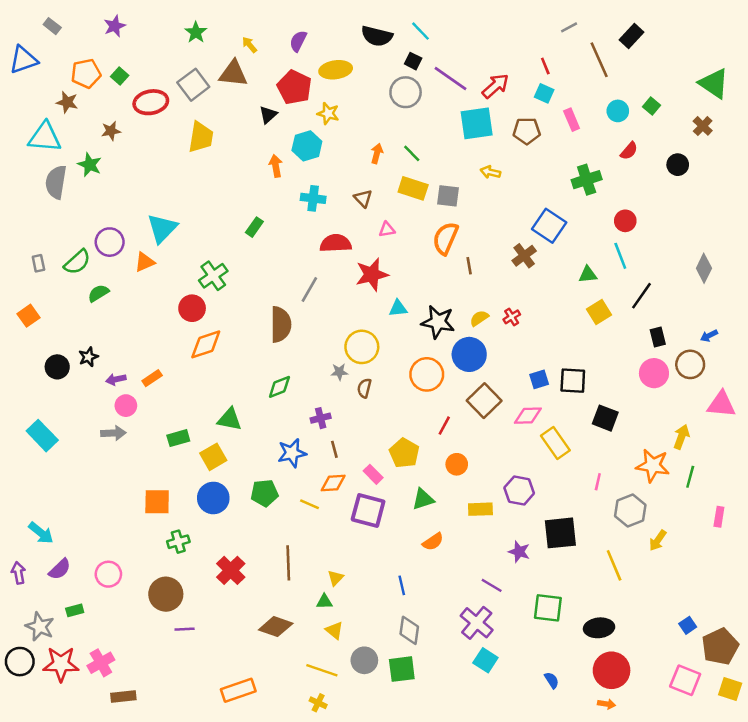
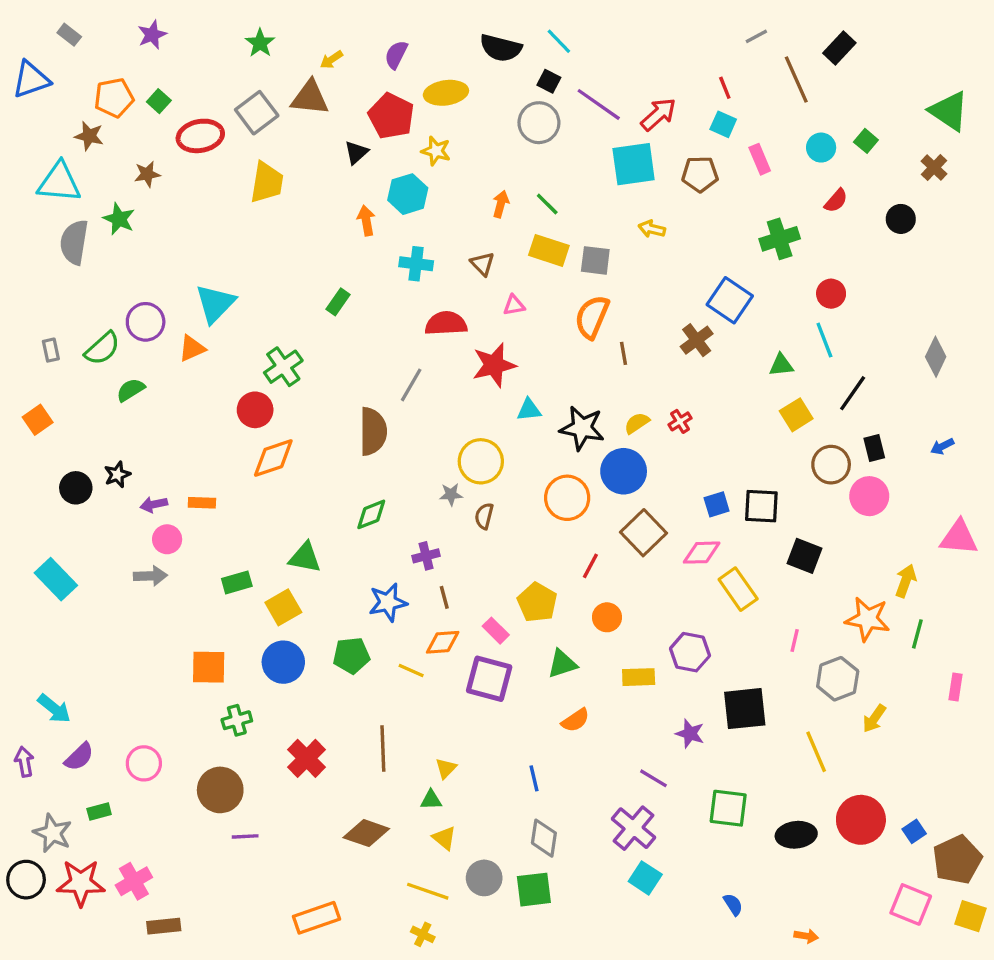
yellow arrow: (249, 45) -> (331, 60), turned -84
brown circle: (690, 364) -> (831, 465), moved
orange rectangle: (152, 378) -> (202, 503), turned 36
red circle: (612, 670) -> (861, 820), moved

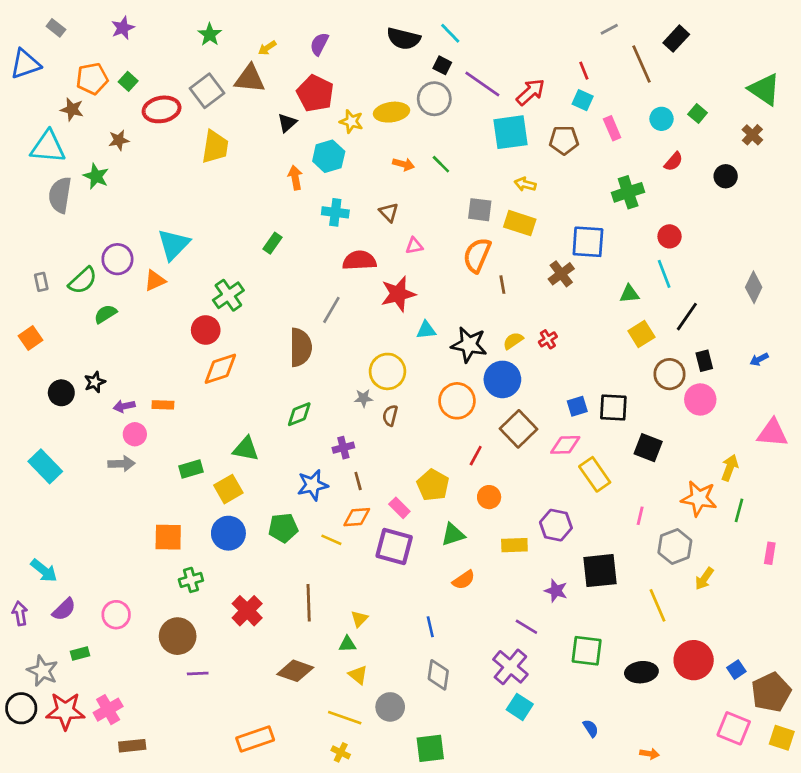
yellow ellipse: (446, 93) -> (391, 112), moved
orange arrow: (501, 204) -> (404, 164), turned 90
yellow rectangle: (549, 250) -> (520, 223), moved
blue square: (730, 300) -> (588, 242), turned -30
green square: (534, 890) -> (430, 748), moved

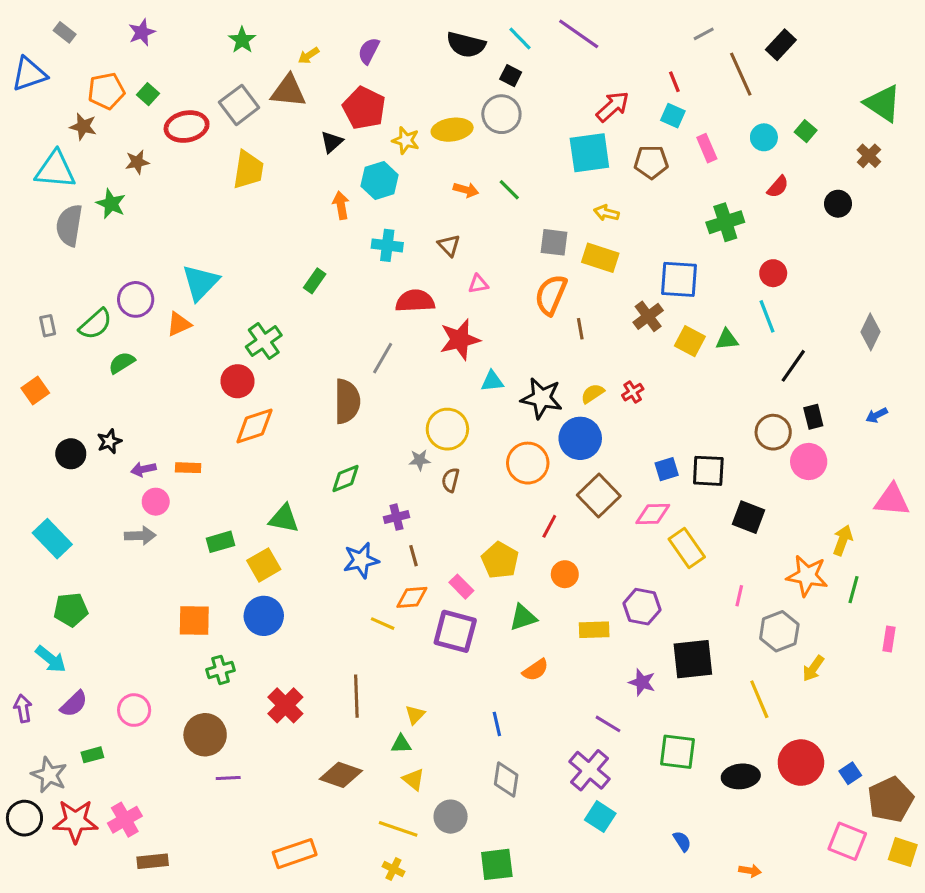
purple line: (482, 84) -> (579, 34), moved
yellow square: (641, 334) -> (690, 341), moved, turned -30
green pentagon: (283, 528) -> (71, 610), moved

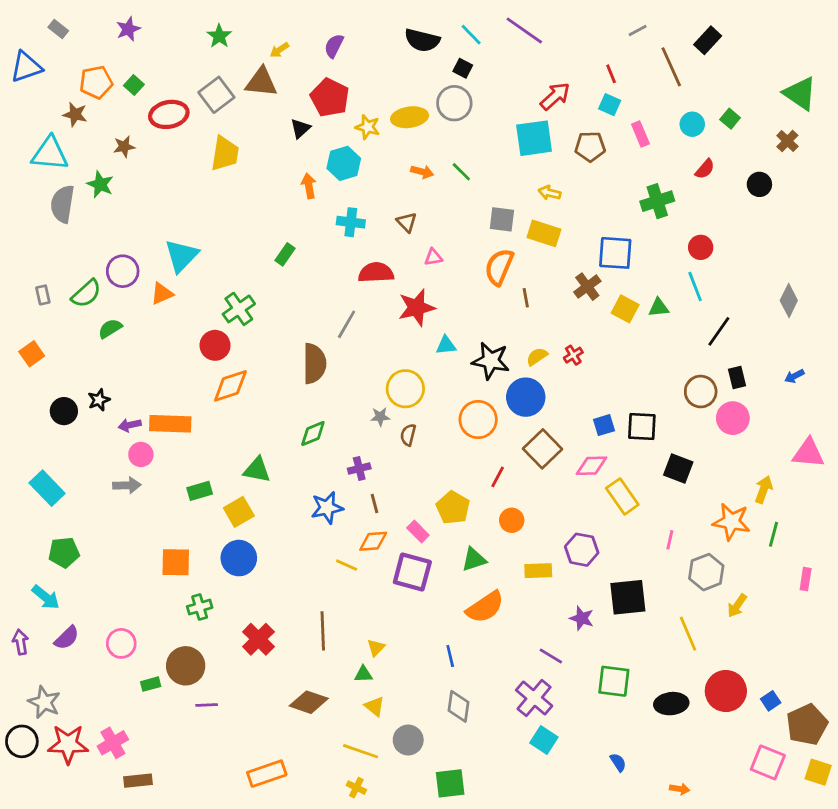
orange rectangle: (188, 468) -> (170, 424), size x1.8
orange semicircle: (535, 670) -> (485, 607), size x1.6
green rectangle: (92, 755) -> (151, 684), moved

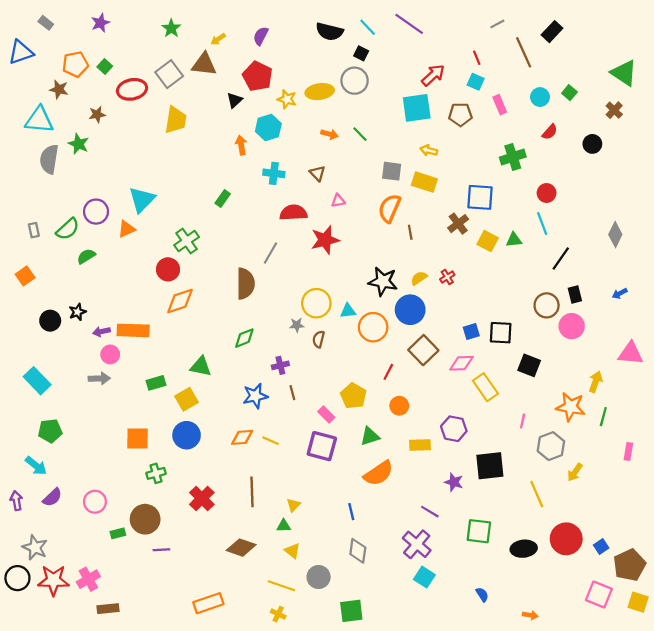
cyan triangle: (446, 345) -> (348, 311), moved
orange diamond: (373, 541) -> (242, 437), moved

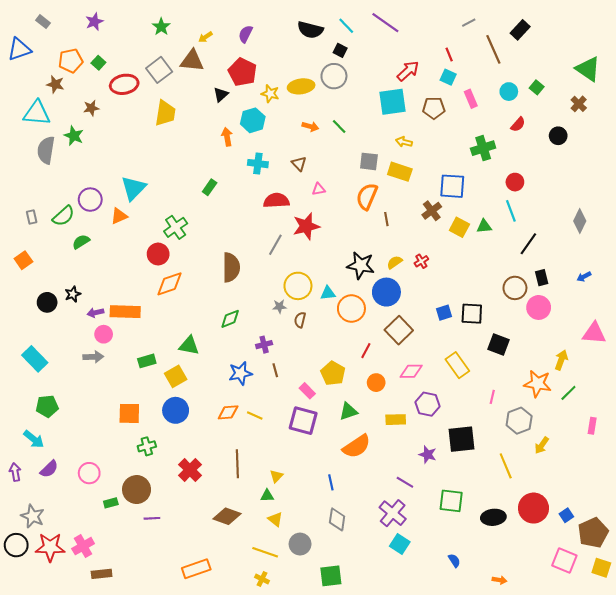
gray line: (271, 253) -> (275, 245), moved
pink diamond: (461, 363) -> (411, 371), moved
green line: (603, 417) -> (568, 393), turned 30

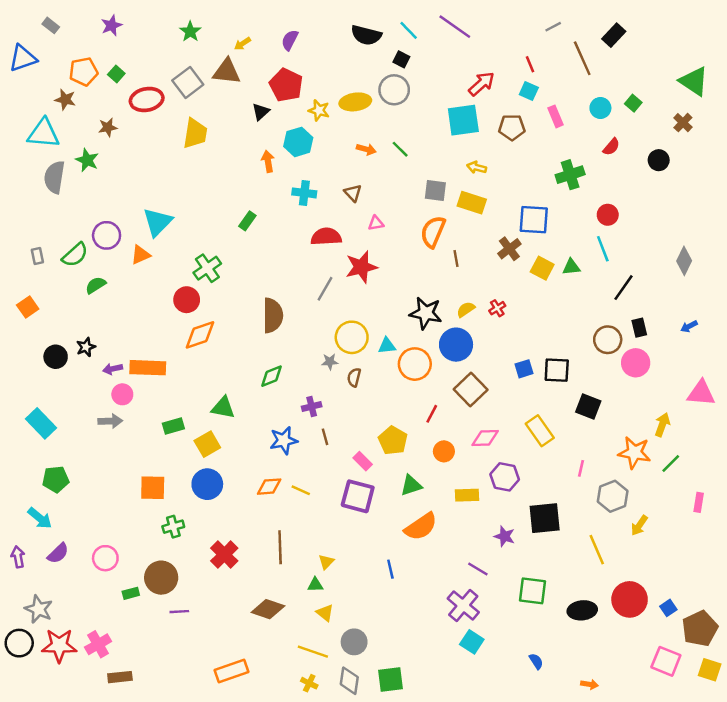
gray diamond: (337, 519) -> (349, 681), moved

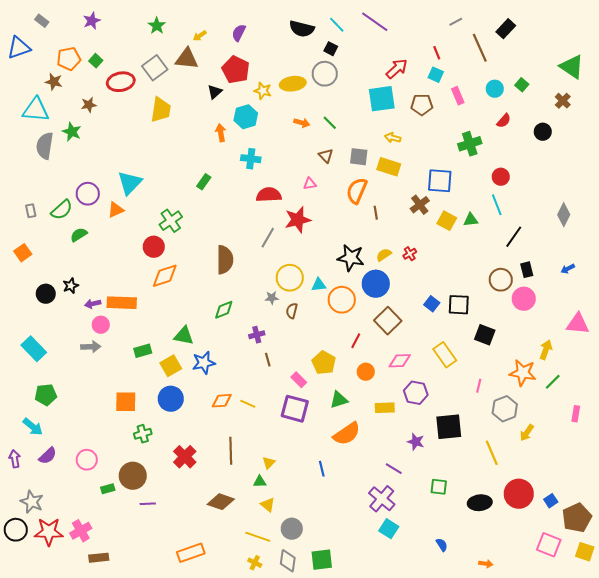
brown triangle: (353, 193) -> (326, 156), moved
blue square: (524, 369) -> (432, 304), turned -35
blue star: (284, 440) -> (204, 363), moved
green square: (532, 591) -> (439, 487), size x0.7

